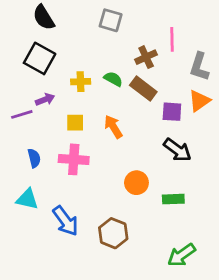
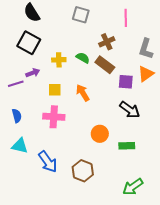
pink line: (172, 39) -> (126, 18), moved
blue semicircle: (34, 158) -> (17, 116), moved

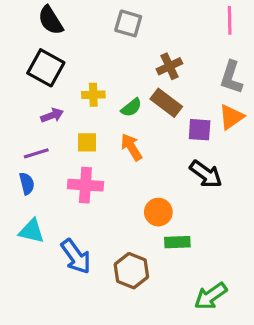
pink line: (126, 18) -> (230, 20), moved
green semicircle: (83, 58) -> (131, 107), moved, turned 112
purple line: (16, 84) -> (36, 153), moved
green rectangle: (127, 146) -> (177, 242), moved

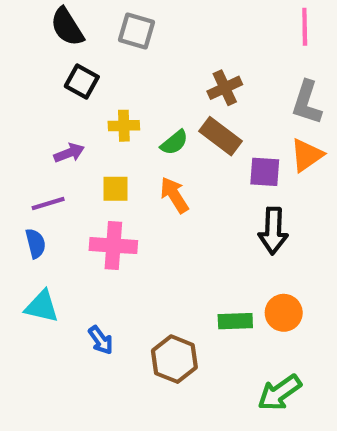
gray square: (128, 23) -> (136, 31), moved
black square: (46, 68) -> (82, 81), moved, size x0.7
black arrow: (206, 174) -> (273, 231), turned 56
orange circle: (158, 212) -> (284, 313), moved
blue arrow: (76, 256) -> (101, 340), size x0.6

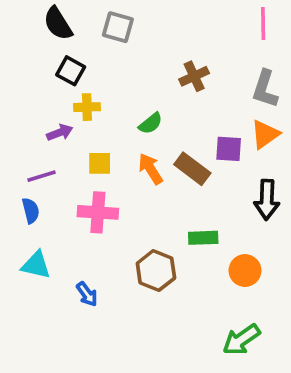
yellow cross: (124, 126) -> (87, 107), moved
brown rectangle: (221, 136) -> (192, 169), moved
black arrow: (273, 231) -> (267, 200), moved
green rectangle: (235, 321) -> (203, 238), moved
brown hexagon: (174, 359) -> (156, 271), moved

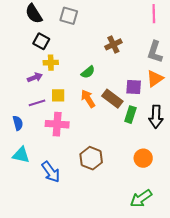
purple line: (42, 176) -> (37, 103), moved
green rectangle: (203, 238) -> (130, 115), moved, turned -70
blue arrow: (87, 294) -> (51, 172), size x1.5

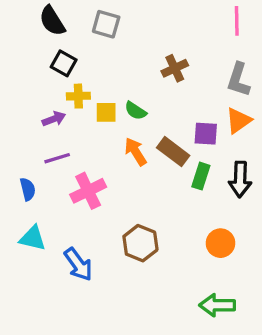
green semicircle: (88, 72) -> (136, 111), turned 72
yellow square: (58, 95) -> (106, 112), moved
pink cross: (57, 124) -> (88, 191), turned -30
green arrow: (141, 199) -> (217, 305), turned 35

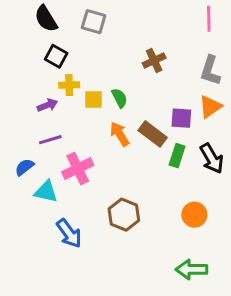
green semicircle: (136, 111) -> (119, 98), turned -150
black arrow: (240, 179) -> (212, 158), turned -32
blue semicircle: (28, 189) -> (24, 167), turned -114
cyan triangle: (33, 238) -> (46, 192), moved

